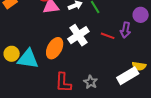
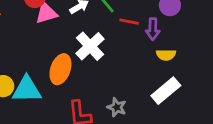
red line: (108, 36) -> (129, 22), moved
yellow semicircle: (139, 66) -> (166, 55), moved

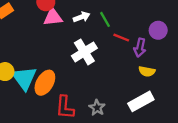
orange ellipse: (60, 69) -> (45, 83), moved
cyan triangle: (27, 89) -> (24, 78), turned 44

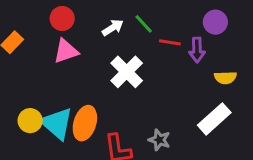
pink triangle: (53, 17) -> (66, 51), moved
yellow semicircle: (147, 71) -> (225, 78), moved

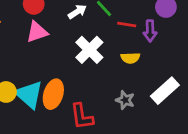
yellow semicircle: (225, 78) -> (130, 58), moved
gray star: (159, 140) -> (125, 100), moved

